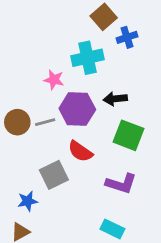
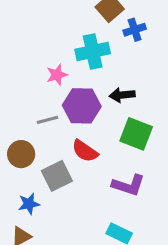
pink star: (54, 80) -> (57, 75), turned -30
brown circle: (17, 122) -> (21, 154), moved

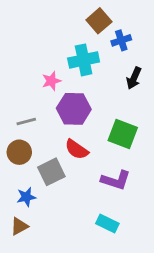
black arrow: (122, 95) -> (134, 78), moved, turned -60
gray line: (48, 120) -> (26, 121), moved

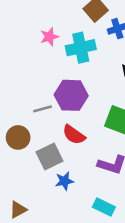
pink star: (51, 81) -> (49, 37), moved
gray line: (26, 121) -> (43, 109), moved
blue star: (26, 197) -> (64, 181), moved

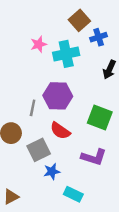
gray line: (43, 109) -> (33, 108), turned -63
cyan rectangle: (104, 207) -> (73, 194), moved

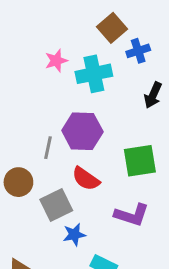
green square: (100, 118) -> (140, 161), turned -30

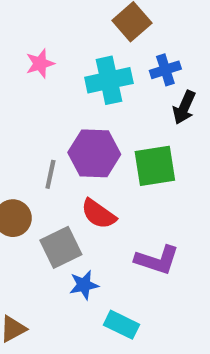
blue cross: (138, 51) -> (165, 70), moved
pink star: (56, 61) -> (40, 64), moved
green square: (140, 161) -> (155, 166), moved

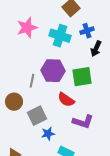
pink star: (40, 64) -> (27, 28), size x1.5
cyan cross: (109, 80) -> (60, 36), turned 30
red semicircle: (99, 214) -> (66, 100), moved

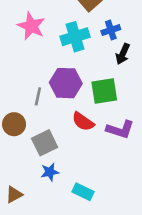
pink star: (27, 28) -> (31, 26), turned -30
cyan cross: (60, 36) -> (75, 37), turned -35
purple L-shape: (83, 122) -> (120, 130), moved
blue star: (48, 134) -> (50, 172), moved

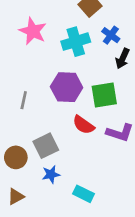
blue cross: (111, 30) -> (111, 35), turned -36
gray line: (38, 96) -> (24, 100), moved
brown circle: (14, 124) -> (16, 157), moved

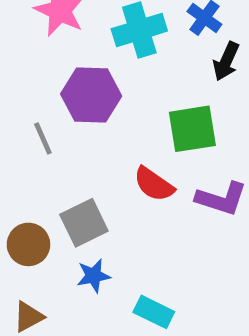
purple hexagon: (67, 87) -> (91, 95), moved
gray line: (24, 100) -> (43, 138), turned -36

